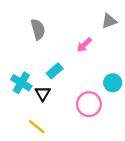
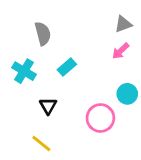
pink arrow: (84, 45) -> (121, 51), moved
cyan rectangle: (55, 71) -> (67, 67), moved
cyan cross: (21, 83) -> (24, 71), moved

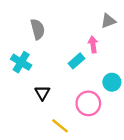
pink arrow: (121, 51) -> (93, 44), moved, turned 126
cyan rectangle: (67, 67) -> (77, 61), moved
yellow line: (41, 143) -> (60, 126), moved

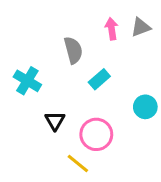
gray semicircle: (38, 29) -> (73, 50), moved
pink arrow: (93, 44) -> (112, 29), moved
pink circle: (88, 103) -> (96, 134), moved

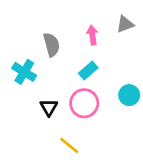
pink arrow: (112, 29) -> (92, 35), moved
gray semicircle: (73, 50) -> (51, 45), moved
pink circle: (96, 134) -> (84, 103), moved

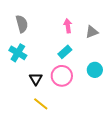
gray triangle: (125, 24) -> (92, 32), moved
gray semicircle: (51, 45) -> (22, 24), moved
yellow line: (69, 146) -> (41, 104), moved

